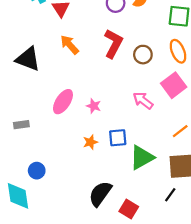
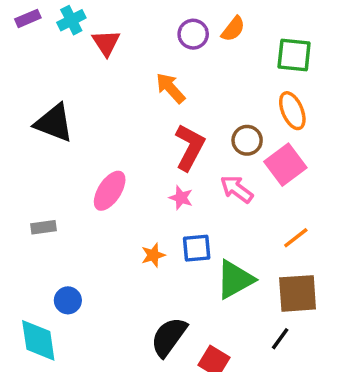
red L-shape: (113, 44) -> (190, 147), moved
orange arrow: (70, 45) -> (171, 88), moved
brown circle: (143, 55) -> (247, 140), moved
pink star: (94, 106) -> (181, 198), moved

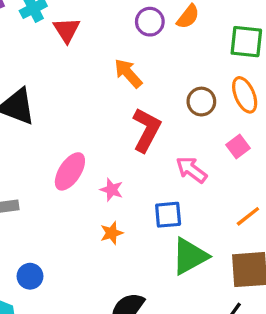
brown circle: (247, 140) -> (201, 102), moved
pink square: (285, 165) -> (238, 146), size x0.6
pink star: (181, 198) -> (112, 190), moved
blue square: (197, 248) -> (168, 215), moved

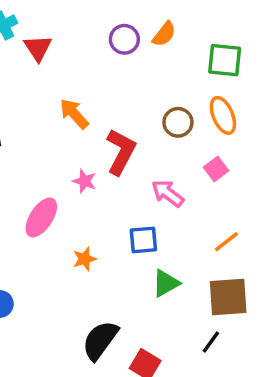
orange arrow: (128, 73) -> (74, 114), moved
pink ellipse: (70, 171) -> (41, 217), moved
pink star: (112, 190) -> (85, 181), moved
green triangle: (190, 256) -> (166, 283), size x0.7

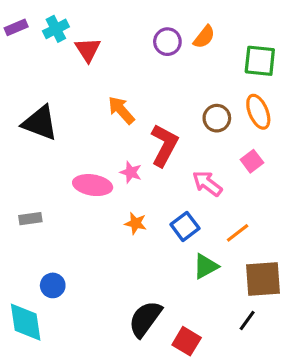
pink ellipse: (41, 217) -> (93, 185), moved, turned 66
blue square: (143, 240) -> (185, 226), turned -32
orange line: (226, 242) -> (238, 233), moved
orange star: (85, 259) -> (136, 223), moved, turned 30

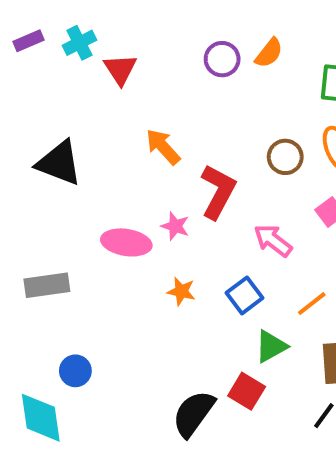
gray rectangle: (30, 219) -> (47, 285), size x1.5
red square: (187, 341) -> (247, 391), moved

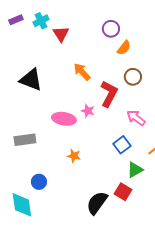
orange semicircle: (269, 53) -> (124, 48), moved
brown circle: (285, 157) -> (133, 77), moved
orange star: (181, 291) -> (74, 156), moved

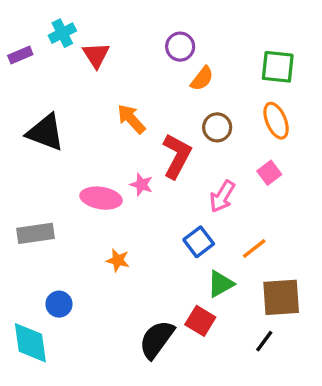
purple rectangle: (16, 20) -> (20, 55), moved
pink arrow: (136, 118) -> (222, 196), turned -96

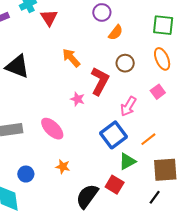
pink ellipse: (101, 198) -> (52, 129), moved, turned 35
blue square: (199, 242) -> (113, 135), size x1.4
orange star: (118, 260) -> (63, 167), moved

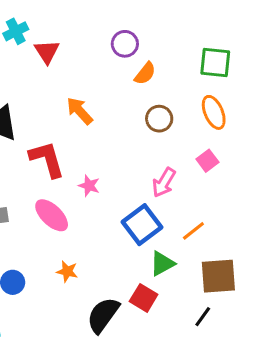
red L-shape: (100, 81) -> (47, 159), moved, turned -44
pink star: (78, 99) -> (89, 186), moved

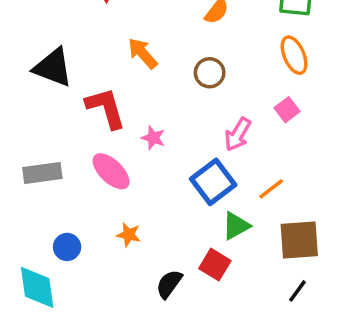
brown circle: (159, 119) -> (210, 73), moved
black semicircle: (103, 315) -> (169, 284), size x0.7
black line: (203, 317) -> (298, 291), moved

